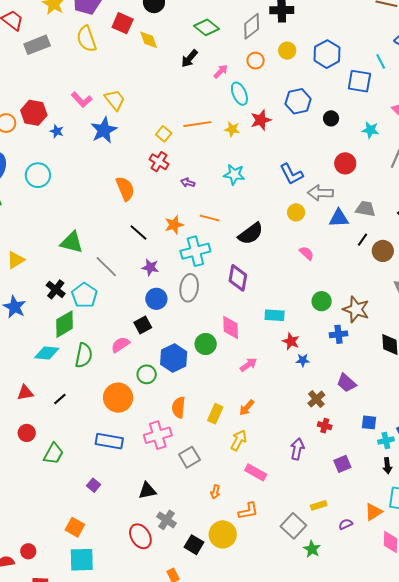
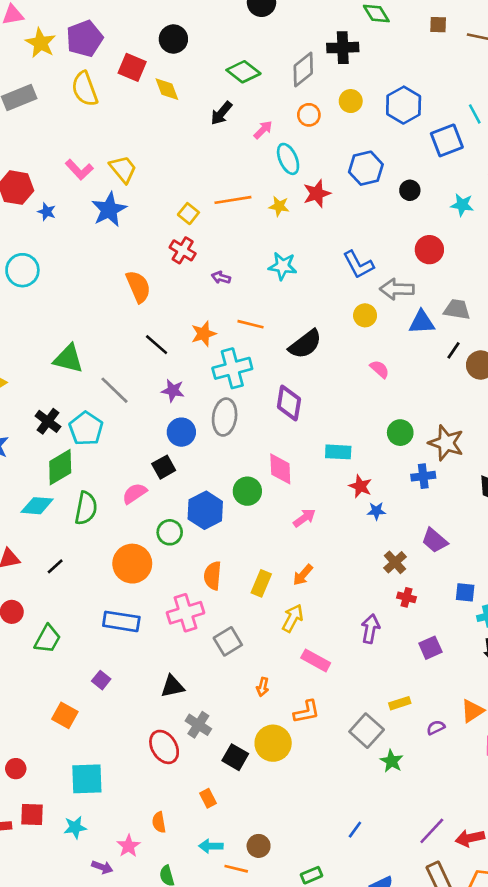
blue square: (359, 81) -> (447, 140), turned -30
orange square: (75, 527) -> (65, 715), moved

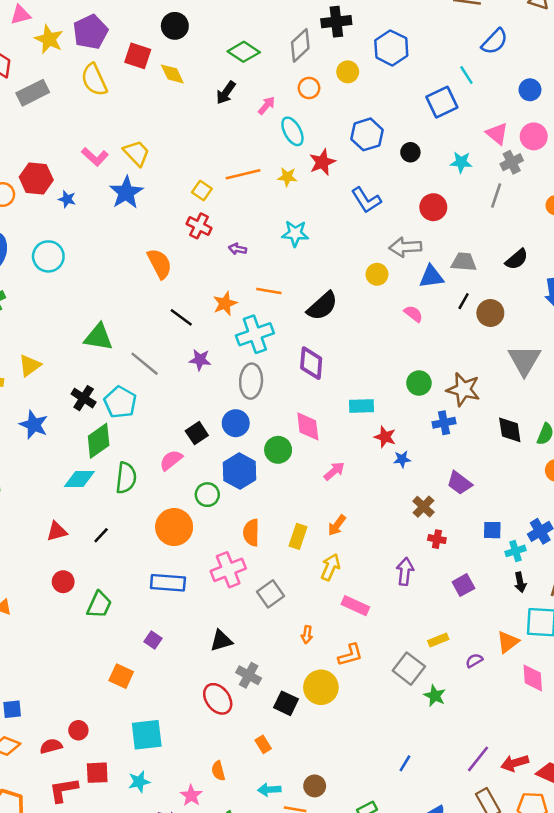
blue hexagon: (404, 105) -> (391, 48), moved
blue L-shape: (358, 265) -> (366, 200), moved
pink semicircle: (380, 369) -> (413, 314), moved
blue circle: (181, 432) -> (236, 423), moved

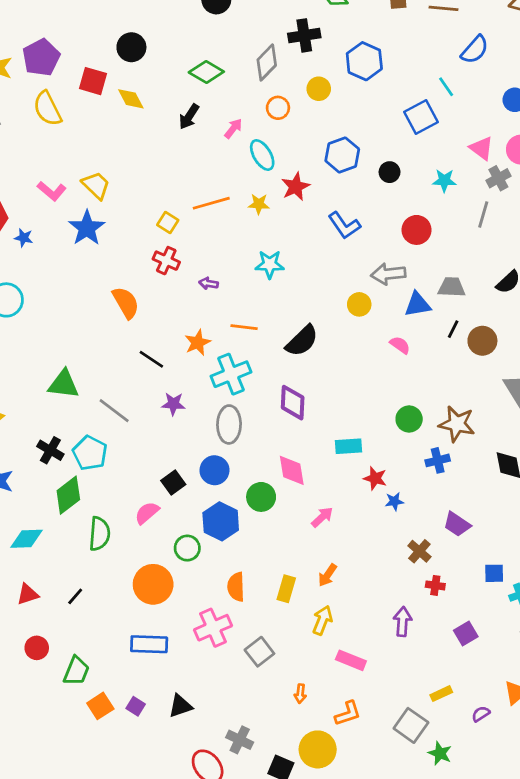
cyan diamond: (79, 479) -> (27, 539), moved
black triangle: (221, 641) -> (180, 706), moved
orange square: (121, 676) -> (100, 706), moved, turned 35

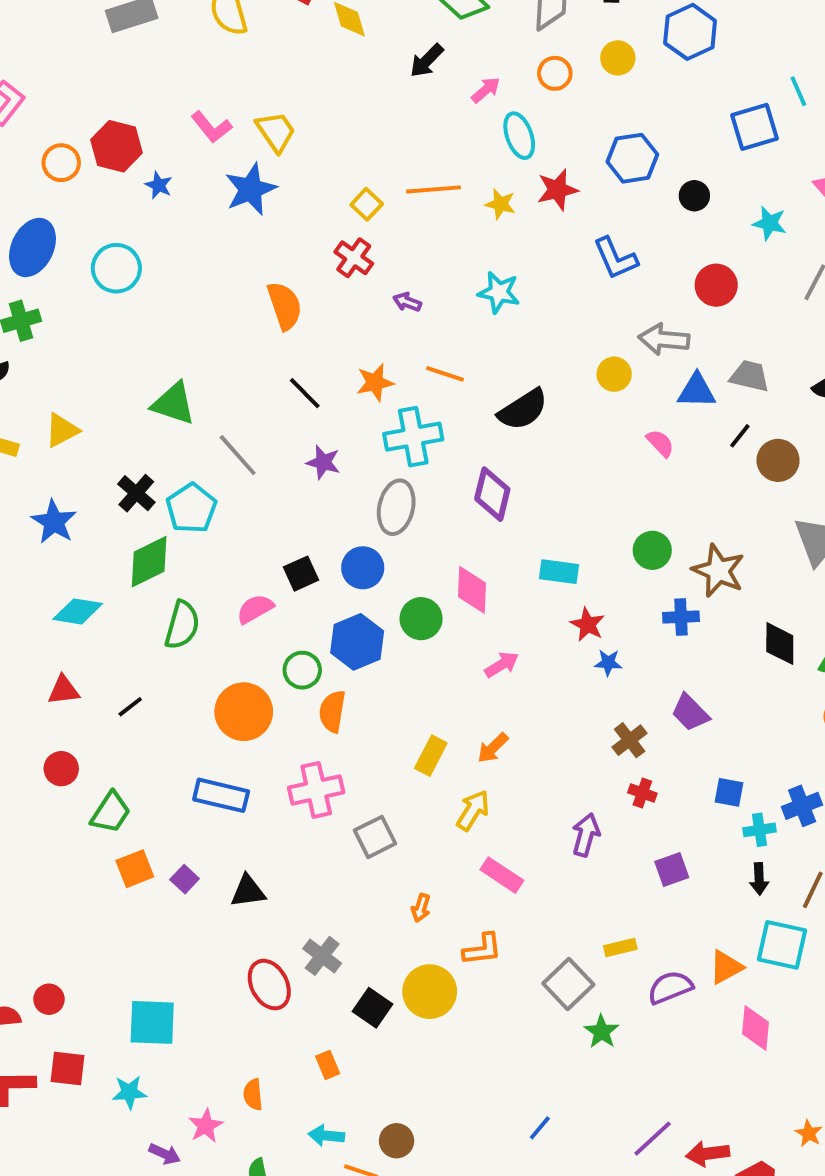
orange semicircle: (236, 587) -> (332, 711), moved
purple semicircle: (481, 714) -> (670, 987), size x1.6

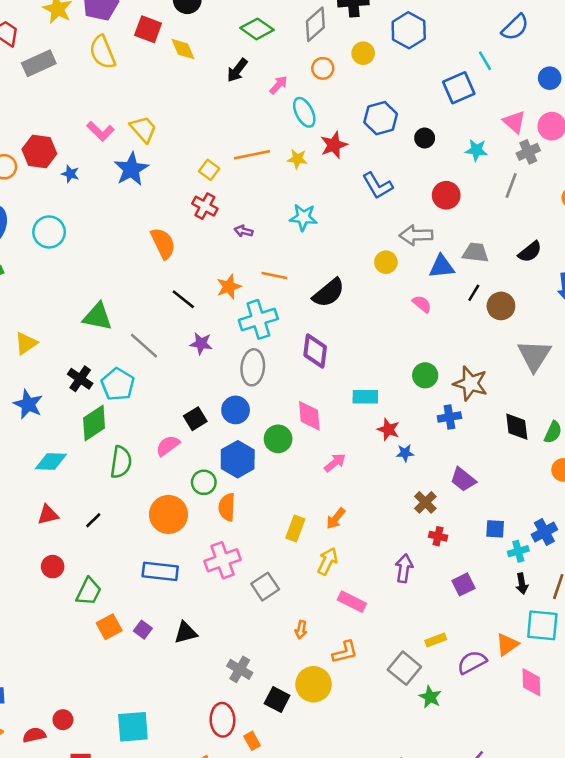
red ellipse: (269, 985) -> (222, 720), moved, turned 32

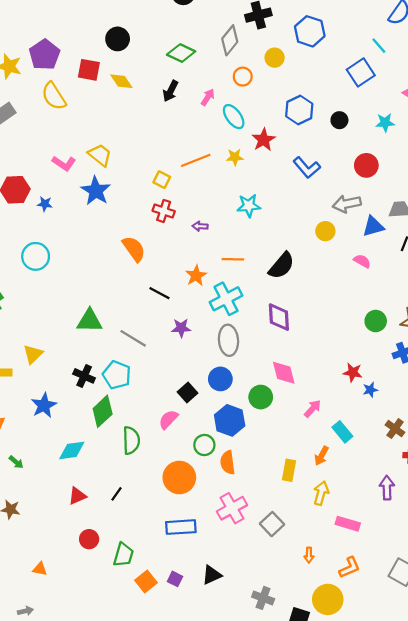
cyan rectangle: (365, 397) -> (342, 432), moved, turned 60
blue star: (28, 404) -> (44, 405), turned 30

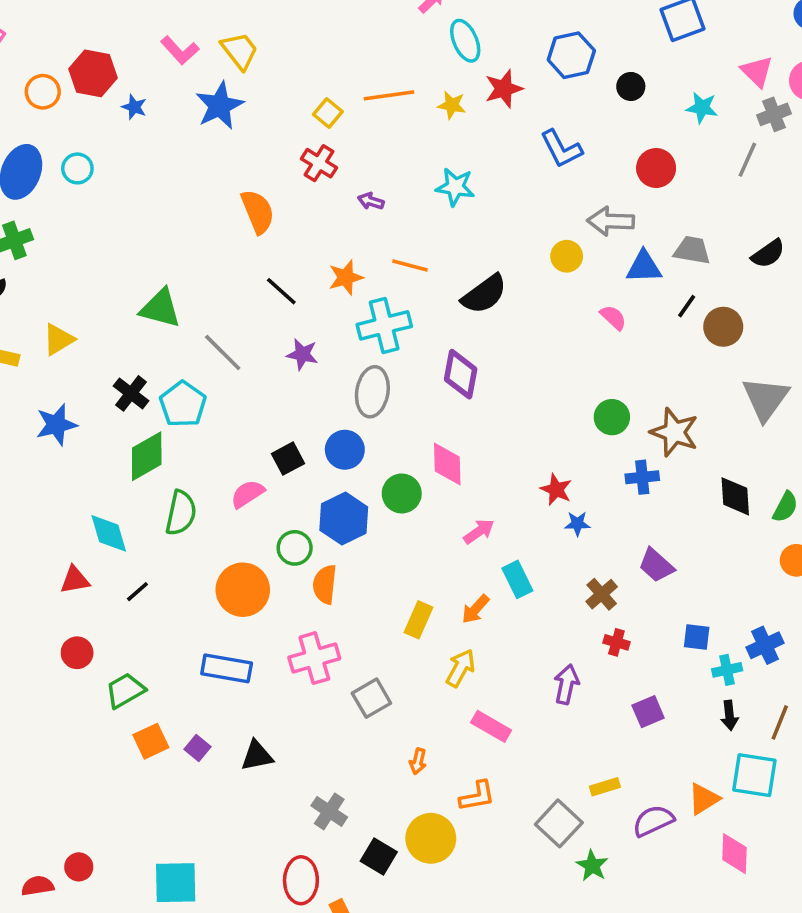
cyan circle: (36, 256) -> (77, 168), moved, size x0.7
cyan diamond: (72, 450) -> (109, 533), moved, turned 68
green trapezoid: (123, 555) -> (125, 691), turned -150

